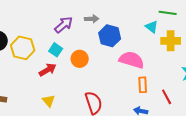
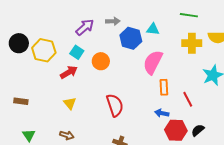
cyan triangle: (152, 27) -> (153, 29), moved, turned -32
pink semicircle: (132, 60) -> (153, 62), turned -80

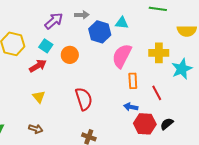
yellow cross: (192, 43) -> (159, 53), moved

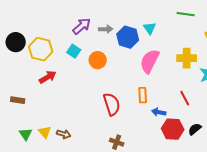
gray arrow: (82, 15) -> (106, 29), moved
cyan triangle: (122, 23) -> (150, 28), turned 48
red arrow: (38, 66) -> (48, 77), moved
orange rectangle: (133, 81) -> (143, 95), moved
yellow triangle: (39, 97) -> (45, 132), moved

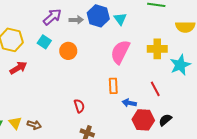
blue hexagon: (128, 37) -> (98, 16), moved
red semicircle: (112, 104) -> (79, 106), moved, size x0.6

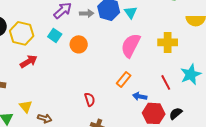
cyan star: (180, 65) -> (191, 74), moved
orange rectangle: (113, 86) -> (124, 79), turned 42
yellow triangle: (15, 123) -> (26, 106), moved

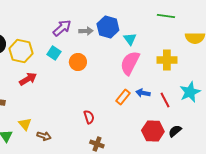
cyan triangle: (131, 12) -> (130, 39), moved
blue arrow: (140, 96) -> (143, 93), moved

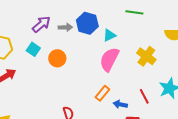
green line: (166, 16) -> (134, 12), moved
cyan triangle: (130, 39) -> (109, 35), turned 40
yellow cross: (167, 60) -> (146, 56), turned 36
blue arrow: (143, 93) -> (120, 104), moved

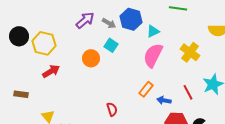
gray arrow: (65, 27) -> (109, 23), turned 32
cyan square: (33, 49) -> (111, 45), moved
orange circle: (57, 58) -> (91, 58), moved

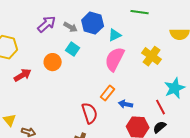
red arrow: (51, 71) -> (23, 75), moved
red line: (188, 92) -> (161, 107), moved
red semicircle: (112, 109) -> (90, 113), moved, size x1.5

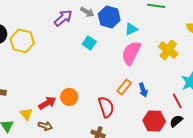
gray arrow: (71, 27) -> (87, 12), moved
orange circle: (53, 62) -> (69, 97), moved
red arrow: (23, 75) -> (47, 103), moved
blue arrow: (126, 104) -> (143, 90), moved, turned -120

